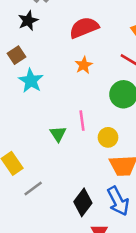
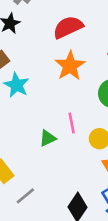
orange star: (84, 65) -> (70, 66), size x1.6
green triangle: (58, 134) -> (48, 138), turned 42

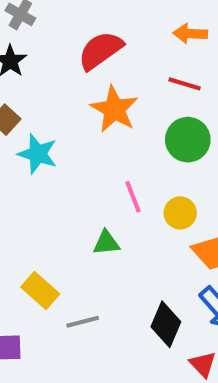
green triangle: (48, 138) -> (106, 243), moved, turned 30
gray line: (25, 196) -> (83, 322), turned 36

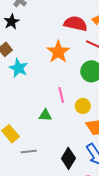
red semicircle: (101, 50) -> (76, 24), moved, turned 40

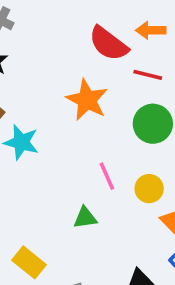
red semicircle: (76, 24) -> (108, 44), turned -145

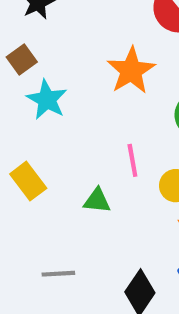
yellow rectangle: (29, 262) -> (28, 181), moved

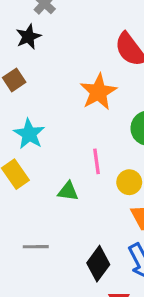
cyan star: (47, 100) -> (29, 134), moved

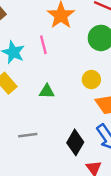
pink line: (97, 161) -> (43, 45), moved

